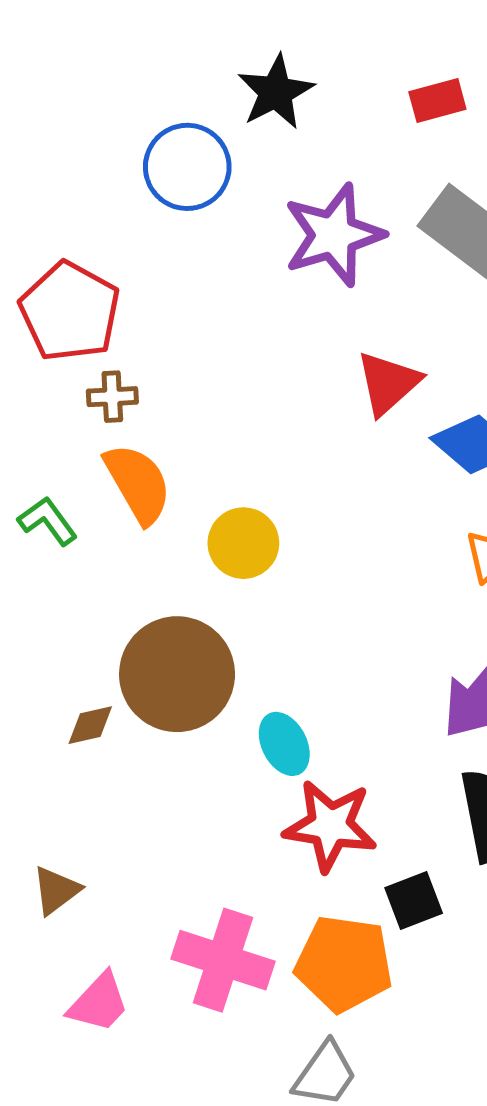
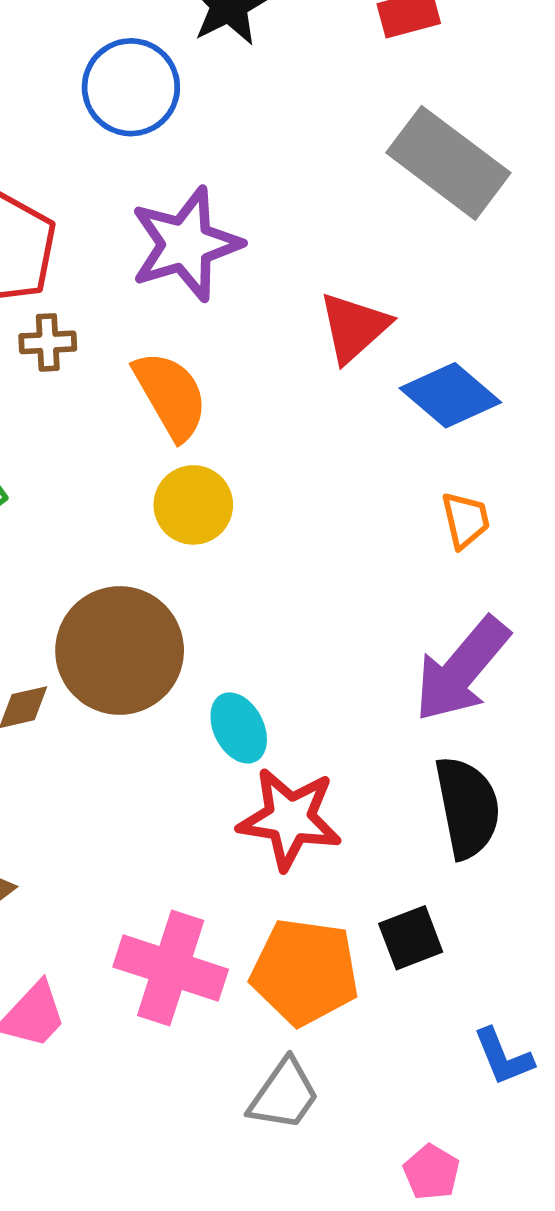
purple star: (334, 235) -> (186, 244), moved
orange semicircle: (138, 483) -> (171, 395), moved
black square: (414, 901) -> (411, 938), moved

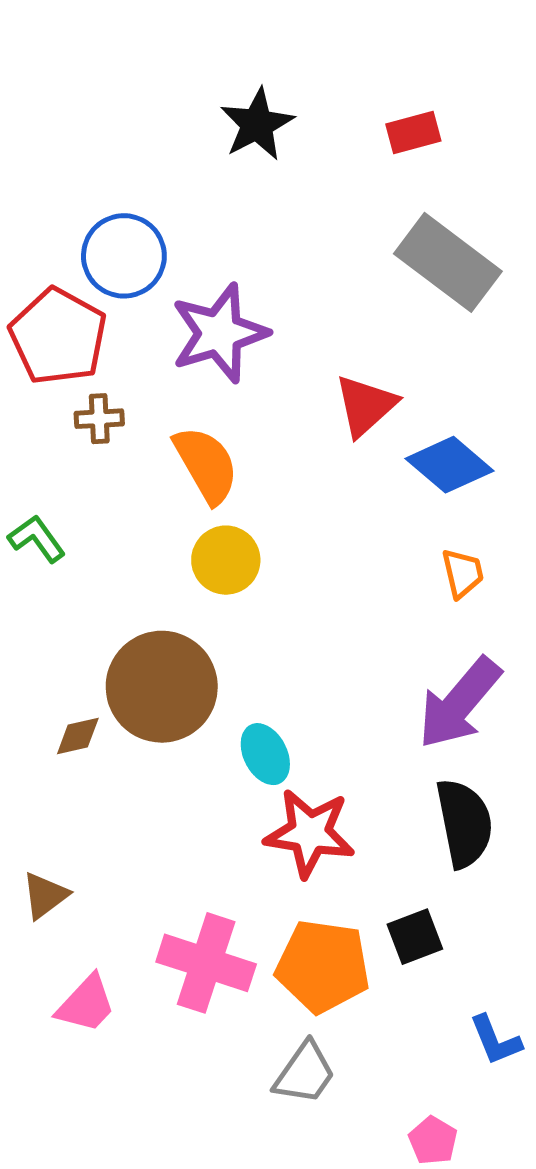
blue circle: (131, 87) -> (124, 256), moved

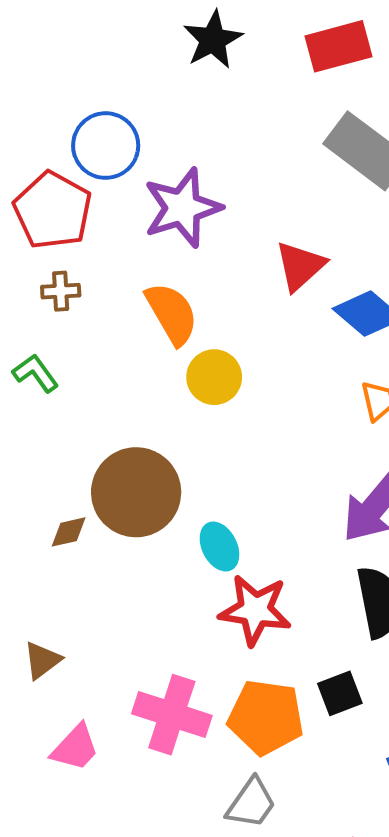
red rectangle: (413, 133) -> (339, 46), size x1.5
brown cross: (99, 419) -> (61, 291), moved
yellow circle: (226, 560) -> (214, 377), moved

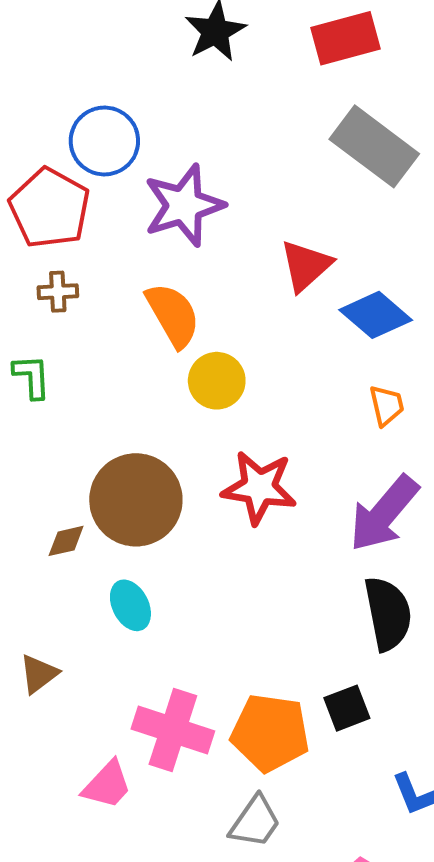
green L-shape: (36, 373) -> (32, 377), turned 33
cyan ellipse: (219, 547) -> (130, 605), moved
red star: (255, 610) -> (259, 488), moved
pink trapezoid: (75, 748) -> (107, 785), moved

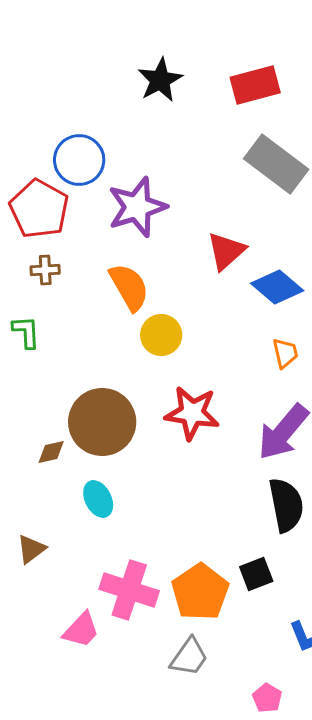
orange pentagon: (270, 733) -> (200, 592), turned 30

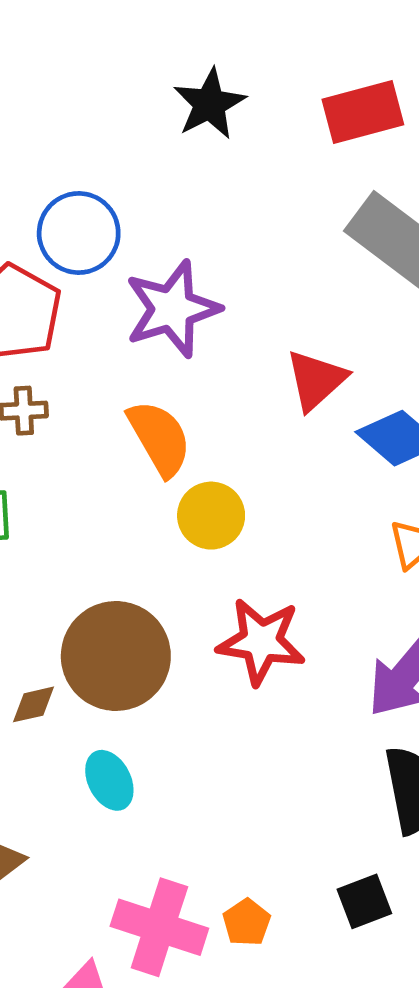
orange pentagon: (200, 592) -> (247, 922), moved, size x0.5

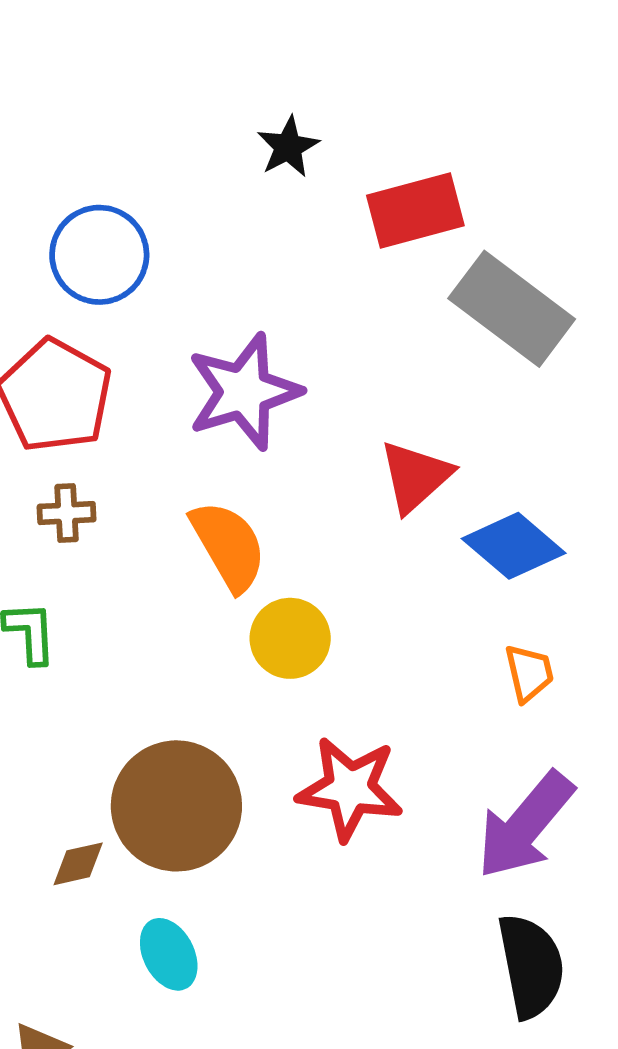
black star: (209, 104) -> (288, 147), size x0.7
red rectangle: (363, 112) -> (415, 210), moved
blue circle: (79, 233) -> (99, 255), moved

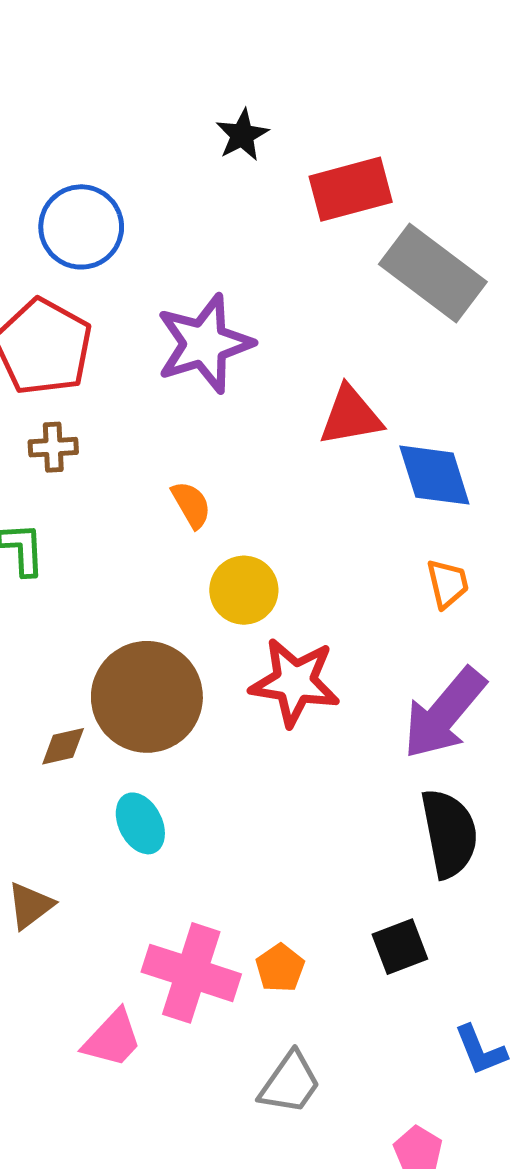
red triangle: (415, 476) -> (351, 416), turned 32
orange semicircle: (228, 546) -> (191, 505), moved, size x0.6
blue diamond: (514, 546) -> (434, 475), turned 32
yellow circle: (290, 638) -> (244, 590), moved

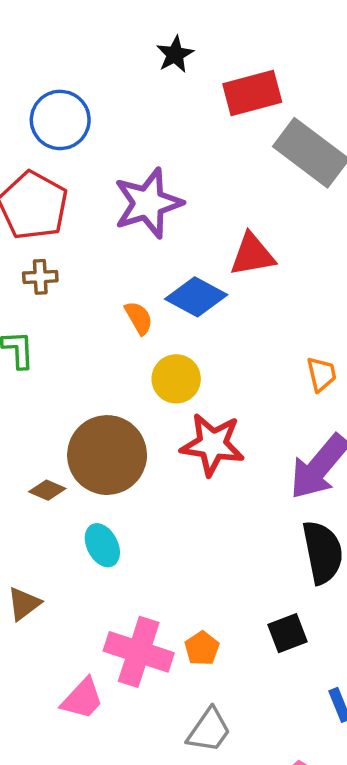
blue diamond: (434, 475) -> (196, 297), moved, turned -44
brown diamond: (63, 746) -> (47, 490), turned 36

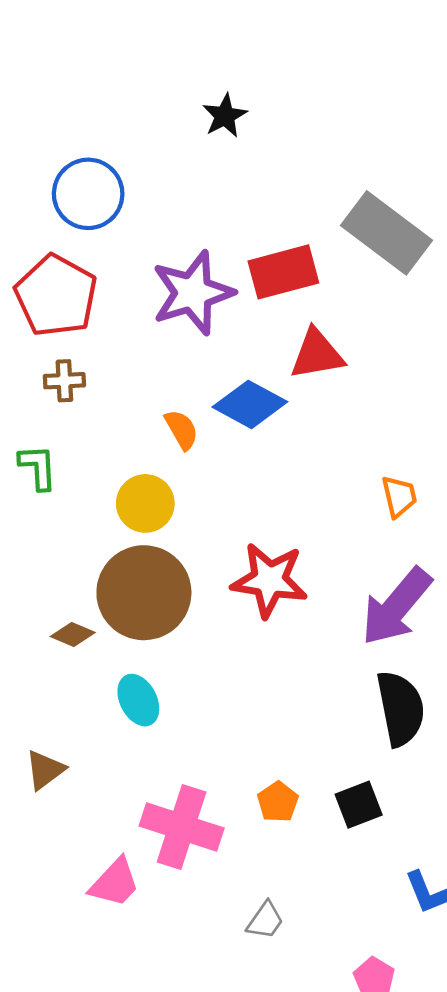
red rectangle: (252, 93) -> (283, 272), moved
yellow circle: (176, 379) -> (145, 503), moved
orange pentagon: (202, 648) -> (278, 802), moved
gray trapezoid: (209, 730) -> (265, 920), size x0.7

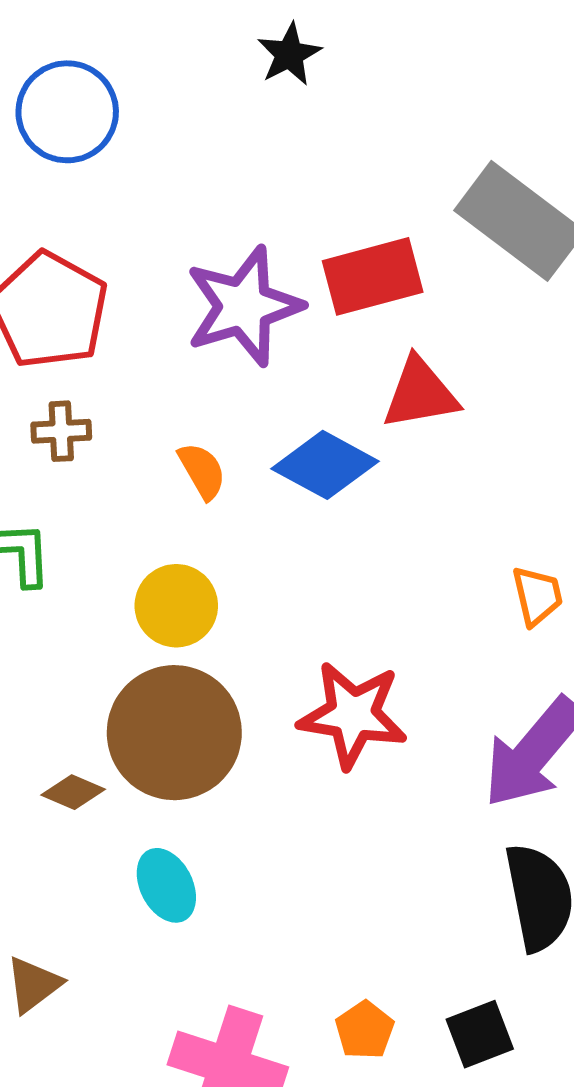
blue circle: (88, 194) -> (67, 112), moved
orange semicircle: (182, 430) -> (202, 471), moved

